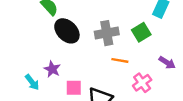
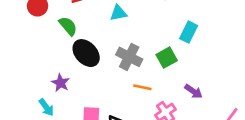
gray cross: (107, 33) -> (129, 57), turned 35
purple star: (52, 69) -> (61, 83), moved

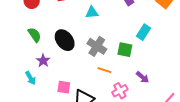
green semicircle: (68, 26) -> (34, 35), moved
green square: (167, 58) -> (125, 50), turned 35

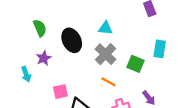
cyan triangle: (92, 12) -> (106, 28), moved
cyan rectangle: (143, 32) -> (160, 49), turned -35
pink square: (64, 87) -> (60, 92), turned -32

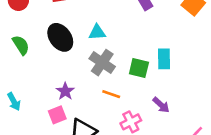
black ellipse: (72, 40) -> (60, 37), moved
cyan rectangle: (160, 49) -> (164, 59), moved
purple star: (44, 58) -> (65, 91), moved

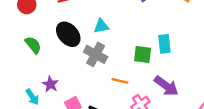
gray cross: (102, 63) -> (96, 54), moved
purple star: (65, 91) -> (50, 84), moved
purple arrow: (161, 105) -> (166, 86), size x1.5

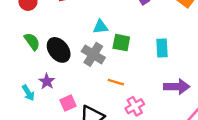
black ellipse: (68, 34) -> (59, 50), moved
green square: (143, 55) -> (121, 43), moved
purple arrow: (166, 86) -> (177, 87), moved, turned -40

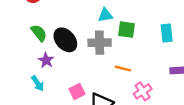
gray cross: (93, 54) -> (100, 43), turned -30
purple star: (47, 81) -> (46, 60), moved

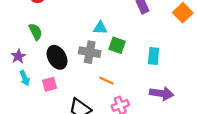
black ellipse: (65, 40) -> (57, 57), moved
purple star: (46, 60) -> (18, 56), moved
pink square: (77, 91) -> (50, 84), moved

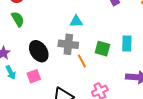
green semicircle: (35, 32) -> (18, 19), moved
green square: (117, 45) -> (102, 49), moved
orange line: (106, 81) -> (82, 61), moved, turned 40

